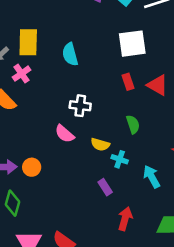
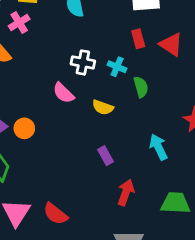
cyan cross: (120, 159) -> (117, 67), moved

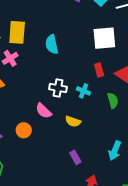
green semicircle: (141, 87) -> (113, 101), moved
orange circle: (24, 128) -> (24, 130), moved
cyan arrow: (158, 147) -> (115, 151), turned -132

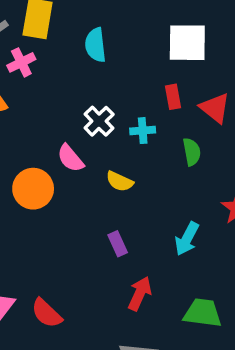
white cross: (58, 88) -> (99, 121), turned 30
cyan cross: (83, 91) -> (143, 131), turned -32
orange circle: (24, 130) -> (33, 189), size x1.5

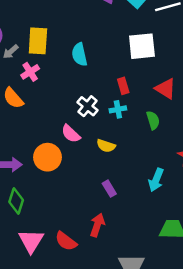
red rectangle: (173, 97) -> (123, 86), moved
red arrow: (140, 294) -> (97, 225), moved

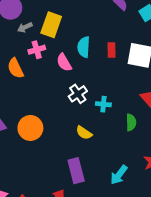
red rectangle: (123, 86) -> (111, 50), moved
pink semicircle: (71, 134) -> (64, 62), moved
purple rectangle: (109, 189) -> (76, 171), size x1.6

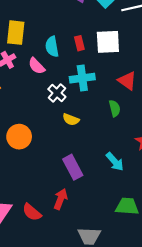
cyan cross: (103, 104) -> (82, 78), moved, size x1.6
yellow semicircle: (84, 133) -> (71, 119), moved
cyan arrow: (119, 175) -> (115, 162), turned -66

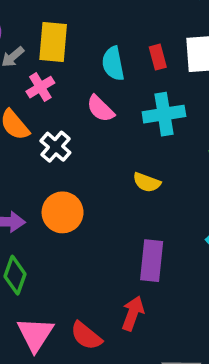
pink semicircle: (37, 66) -> (100, 109), moved
white cross: (57, 93) -> (55, 147), moved
purple rectangle: (73, 167) -> (152, 261), turned 35

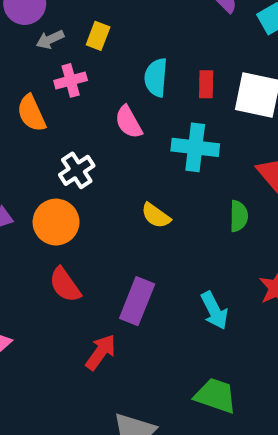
yellow rectangle: (53, 42) -> (98, 36), size x0.6
white cross: (55, 147) -> (77, 170), moved
red semicircle: (86, 336) -> (65, 285), moved

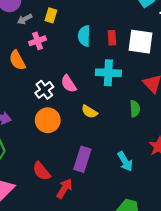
pink semicircle: (129, 122) -> (69, 84), moved
orange circle: (56, 222) -> (48, 120), moved
red semicircle: (65, 285) -> (41, 171), moved

